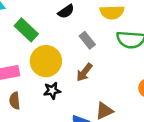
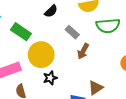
brown arrow: (84, 72) -> (83, 51), moved

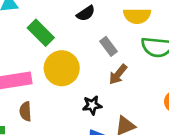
black star: (50, 78) -> (92, 105), moved

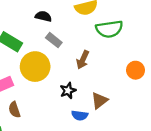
black semicircle: (86, 13) -> (43, 16), turned -119
gray rectangle: (108, 46) -> (54, 40), moved

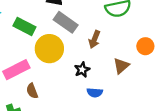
gray rectangle: (54, 40) -> (66, 22), size x1.5
brown triangle: (99, 101) -> (121, 66), moved

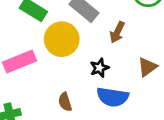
brown semicircle: (32, 91) -> (65, 102), moved
blue semicircle: (95, 93) -> (113, 97), size x1.6

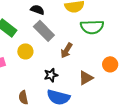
yellow circle: (62, 39) -> (25, 51), size x0.6

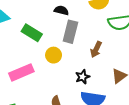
gray rectangle: (44, 31) -> (70, 32), turned 65

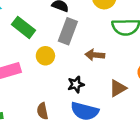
brown arrow: (96, 49) -> (95, 55), turned 63

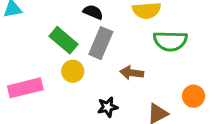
green rectangle: (23, 27) -> (64, 40), moved

